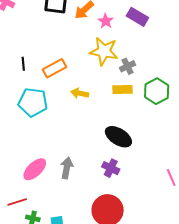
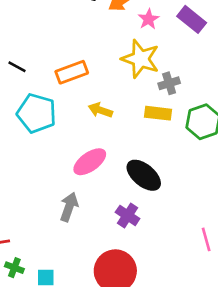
black line: (23, 64) -> (17, 67), moved, turned -64
pink ellipse: (35, 169) -> (90, 162), moved

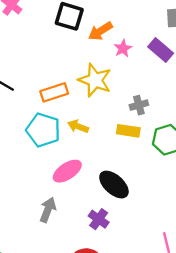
yellow star: (141, 59) -> (95, 80), moved
cyan pentagon: (37, 113) -> (43, 130), moved

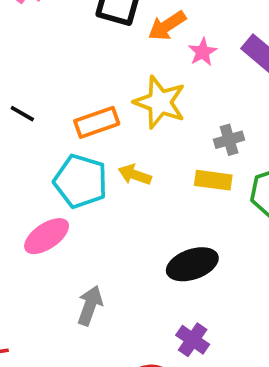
pink ellipse: (67, 171) -> (47, 236), moved
black ellipse: (114, 185) -> (192, 264), turned -60
purple cross: (99, 219) -> (193, 340), moved

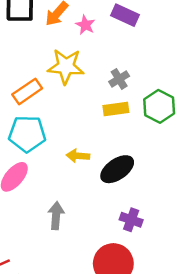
yellow arrow: (135, 175) -> (78, 156), moved

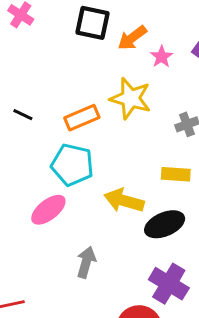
yellow rectangle: (116, 109) -> (176, 174), moved
yellow arrow: (78, 156) -> (124, 201), size x1.5
purple cross: (131, 220) -> (169, 284), size x1.5

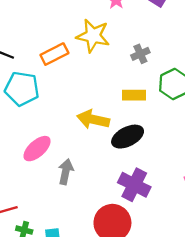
cyan pentagon: (72, 165) -> (22, 89), moved
pink ellipse: (48, 210) -> (37, 149), moved

